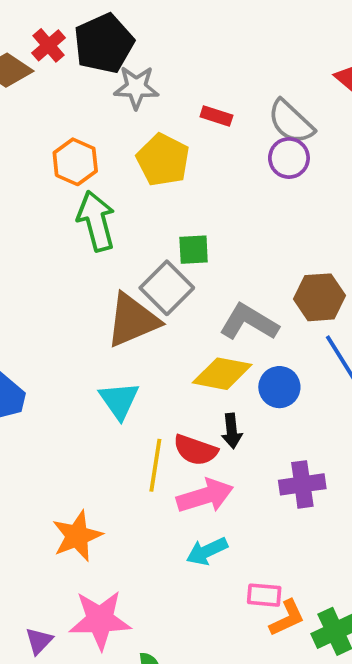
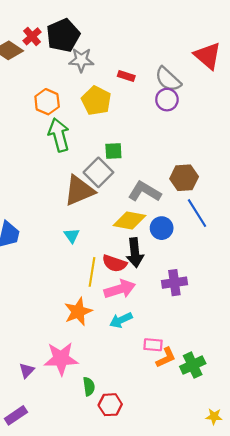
cyan triangle: (119, 400) -> (72, 236), size x0.7
black arrow: (232, 431) -> (135, 253), size x1.5
orange star: (77, 536) -> (78, 312), moved

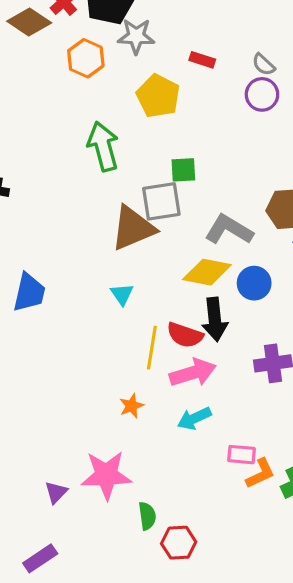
gray semicircle: (168, 79) -> (264, 65), size x0.6
orange hexagon: (47, 102) -> (86, 58), moved
gray square: (98, 172) -> (161, 201), turned 36
orange star: (78, 312) -> (131, 406), size x0.6

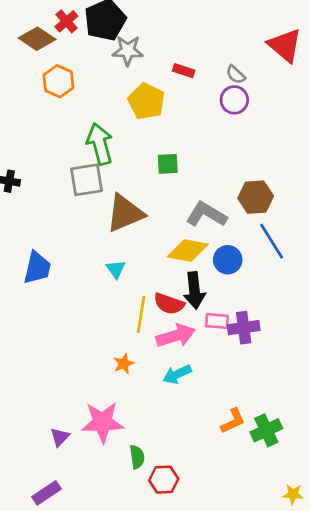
orange hexagon: (86, 58) -> (58, 81), moved
gray square: (161, 201) -> (86, 180), moved
pink rectangle: (242, 455) -> (217, 321), moved

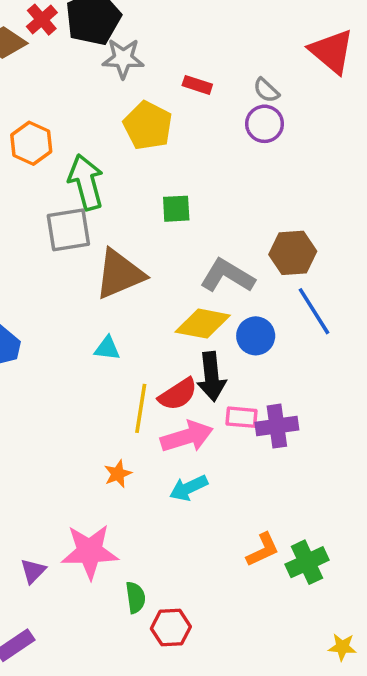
orange hexagon: (58, 81) -> (31, 143), moved
cyan triangle: (116, 269) -> (107, 348), turned -48
red semicircle: (169, 304) -> (178, 394), turned -52

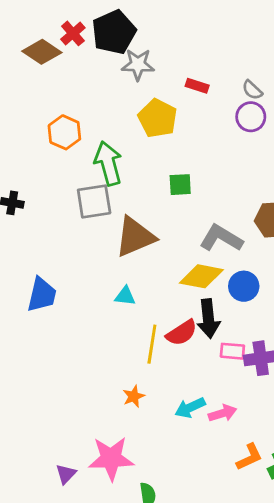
pink arrow: (187, 437) -> (223, 413), moved, size x0.7

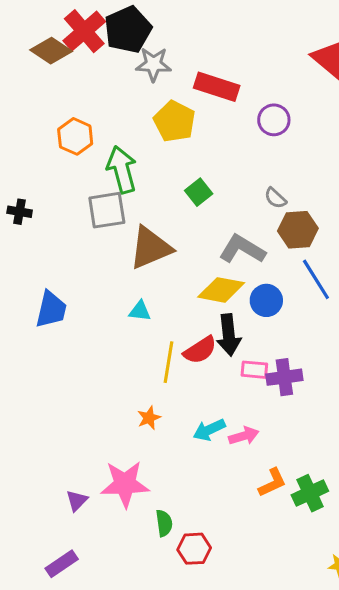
red cross: (73, 33) -> (84, 31), size x1.6
red rectangle: (197, 86) -> (217, 87), size x1.8
gray semicircle: (252, 90) -> (275, 198), moved
green square: (180, 185) -> (199, 192), turned -35

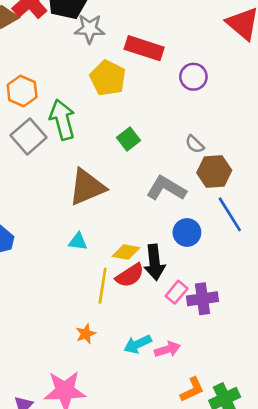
gray square: (107, 210) -> (29, 136), moved, turned -32
yellow diamond: (221, 290) -> (126, 252), moved, size x0.7
pink rectangle: (254, 370) -> (177, 292), turned -55

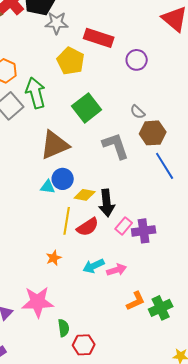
green square: (129, 139) -> (87, 108), size x1.6
gray L-shape: (166, 188) -> (116, 146), turned 40
blue circle: (187, 233) -> (63, 179), moved
red semicircle: (130, 275) -> (88, 227), moved

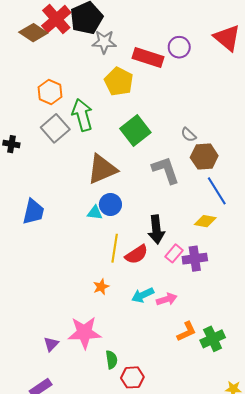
purple circle: (137, 60) -> (179, 47), moved
yellow diamond: (85, 195) -> (205, 221), moved

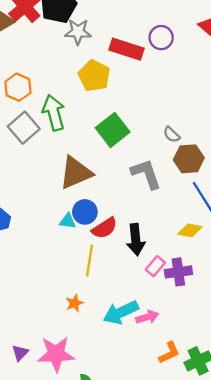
red semicircle: (136, 254) -> (105, 228), moved
cyan arrow: (143, 295) -> (121, 312), size x1.4
purple triangle: (51, 344) -> (20, 353), moved

